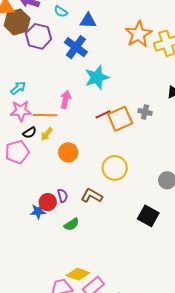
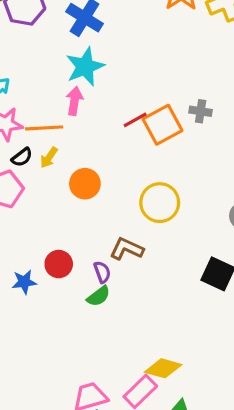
cyan star: (97, 77) -> (85, 67), moved
purple semicircle: (63, 196) -> (102, 272), moved
blue star: (38, 211) -> (24, 282), moved
yellow diamond: (78, 274) -> (163, 368), moved

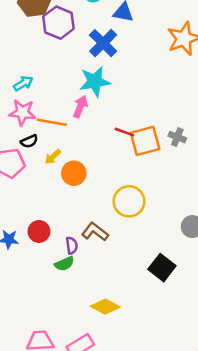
red line: (135, 120) -> (124, 132), turned 36
yellow arrow: (49, 157) -> (53, 157), moved
yellow diamond: (163, 368) -> (105, 307), moved

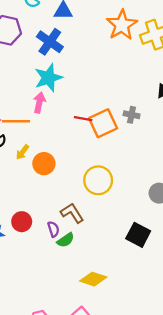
brown L-shape: (95, 232) -> (72, 213), turned 30
green semicircle: (64, 264) -> (66, 240), moved

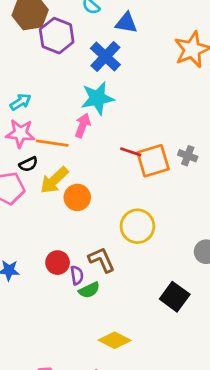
yellow arrow: (22, 152) -> (54, 180), size x1.6
red circle: (22, 222) -> (58, 263), moved

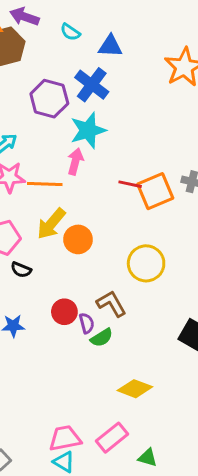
purple hexagon: (57, 36) -> (49, 99), moved
black semicircle: (28, 164) -> (21, 270), moved, turned 54

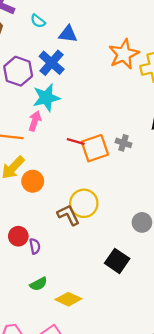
brown L-shape: (111, 304) -> (68, 215), moved
green semicircle: (102, 338) -> (38, 284), moved

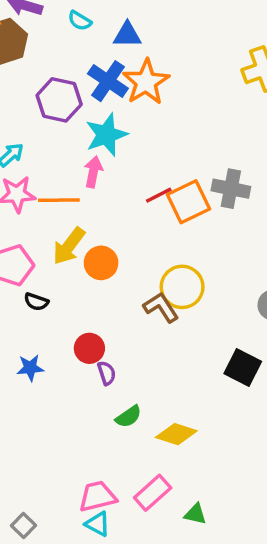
orange star: (124, 54) -> (146, 82), moved
red line: (76, 141) -> (159, 195), turned -36
gray cross: (124, 143) -> (231, 189), size x1.5
purple semicircle: (35, 246) -> (107, 373), moved

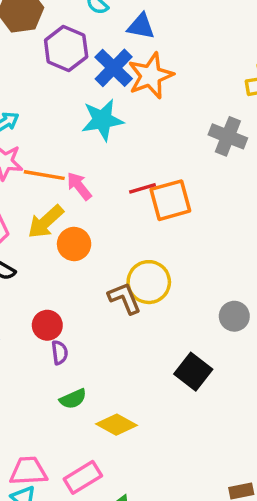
purple hexagon: (59, 100) -> (66, 49), moved
pink arrow: (93, 172) -> (79, 186), moved, turned -60
gray cross: (231, 189) -> (228, 136), moved

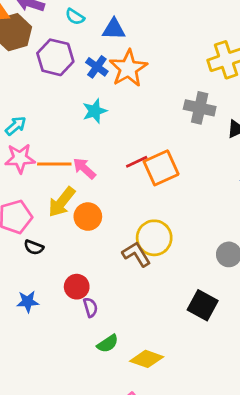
blue cross: (114, 68) -> (97, 67), size x0.7
cyan star: (102, 120) -> (95, 111), size x0.7

